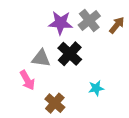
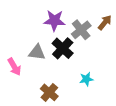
gray cross: (89, 20) -> (81, 30), moved
pink arrow: (27, 80) -> (14, 67), moved

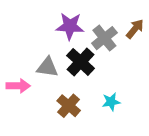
pink arrow: (14, 67) -> (18, 86), turned -60
brown cross: (49, 92) -> (69, 106), moved

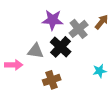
cyan star: (111, 102) -> (100, 71), moved
brown cross: (69, 106) -> (52, 80), turned 30

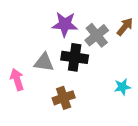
black cross: (61, 47) -> (75, 57), turned -35
pink arrow: (14, 65) -> (17, 79), turned -108

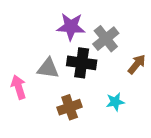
brown arrow: (125, 27) -> (137, 64), moved
cyan star: (122, 87) -> (115, 102), moved

